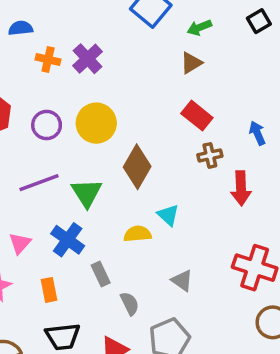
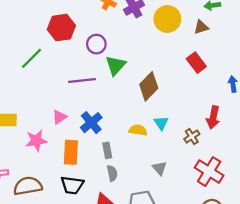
yellow circle: (96, 123) -> (167, 19), moved
brown cross: (210, 155) -> (192, 137), moved, turned -35
green triangle: (87, 193) -> (116, 65), moved
orange rectangle: (49, 290) -> (71, 152), size x1.5
gray semicircle: (130, 304) -> (112, 173), moved

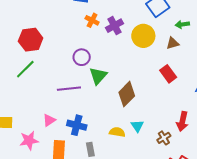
red hexagon: (61, 28) -> (31, 40), moved
blue cross: (91, 123) -> (77, 125), turned -36

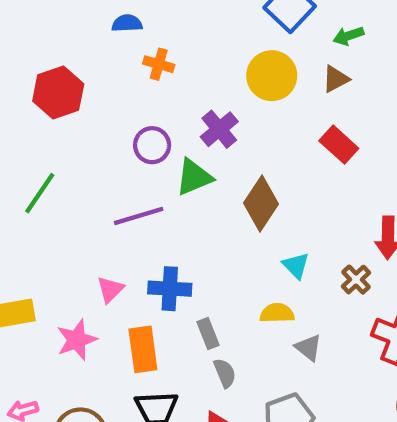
purple cross: (115, 26) -> (219, 129), moved
red hexagon: (31, 40) -> (58, 92), moved
green triangle: (98, 76) -> (194, 177), turned 36
yellow semicircle: (117, 132) -> (277, 313), moved

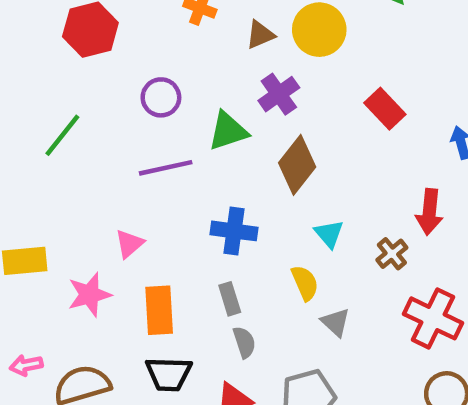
brown triangle: (336, 79) -> (260, 35), moved
purple cross: (219, 129) -> (279, 94), moved
purple circle: (152, 145) -> (161, 97), moved
blue cross: (170, 289) -> (234, 231), moved
yellow semicircle: (277, 313) -> (305, 283), turned 64

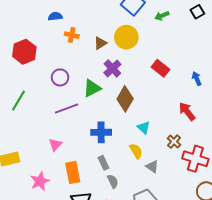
red arrow: (429, 212) -> (187, 111), turned 144
brown cross: (392, 254) -> (174, 142), moved
pink star: (89, 295) -> (40, 181), moved

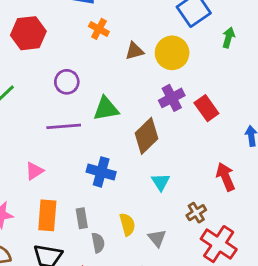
green arrow: (162, 16) -> (228, 38), turned 112
purple cross: (112, 68) -> (172, 98), moved
yellow semicircle: (136, 151) -> (127, 224), moved
gray rectangle: (103, 163) -> (82, 218), moved

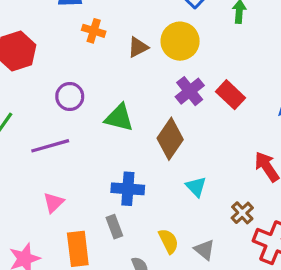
green triangle: (106, 109) -> (119, 118), turned 36
purple line: (64, 126) -> (50, 146), moved
gray rectangle: (82, 218) -> (114, 227), moved

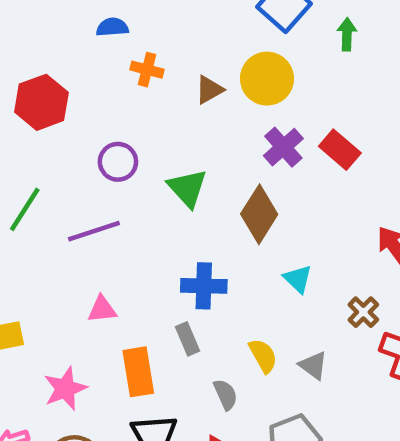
green triangle: (119, 118) -> (187, 188), turned 36
pink triangle: (54, 203) -> (102, 309), turned 40

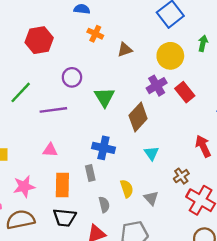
green arrow: (347, 34) -> (203, 43), moved
yellow circle: (267, 79) -> (170, 56), moved

